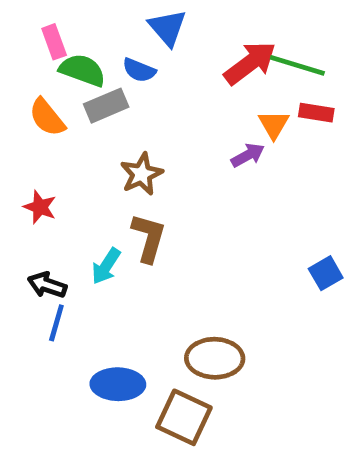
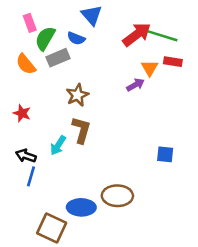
green semicircle: (82, 70) -> (45, 38), turned -80
blue square: (326, 273) -> (165, 154), moved, turned 36
blue ellipse: (118, 384) -> (81, 207), moved
brown square: (184, 417) -> (52, 228), moved

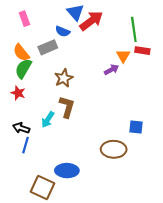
red arrow: (137, 34) -> (91, 21), moved
green line: (163, 36) -> (134, 29), turned 65
green semicircle: (45, 38) -> (23, 69), moved
brown ellipse: (117, 196) -> (114, 149), moved

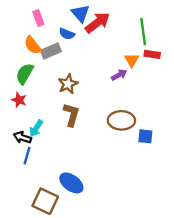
pink rectangle: (24, 19) -> (38, 18), moved
orange semicircle: (21, 53) -> (33, 45), moved
cyan arrow: (48, 120) -> (36, 128), moved
brown ellipse: (114, 149) -> (121, 120), moved
blue ellipse: (67, 171) -> (71, 183), turned 35

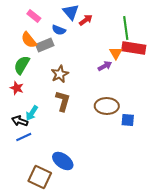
pink rectangle: (38, 18) -> (34, 16), turned -32
red arrow: (98, 23) -> (86, 20), size x0.6
red rectangle: (152, 54) -> (134, 48), size x1.6
blue line: (27, 156) -> (24, 137), turned 49

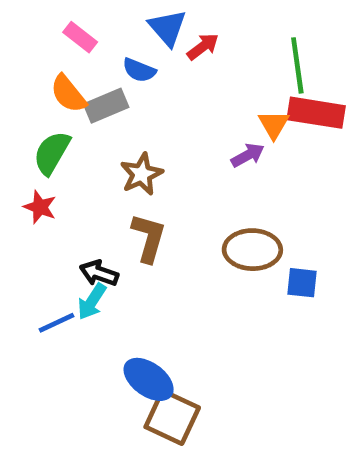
cyan arrow: (32, 113) -> (92, 302), moved
black arrow: (20, 121) -> (99, 273), moved
brown square: (40, 177) -> (172, 417), moved

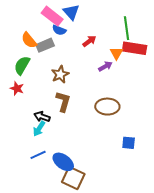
pink rectangle: (80, 37) -> (52, 16), moved, size x1.5
red arrow: (203, 47) -> (89, 41), moved
blue square: (302, 283) -> (129, 143), moved
blue line: (56, 323) -> (38, 155), moved

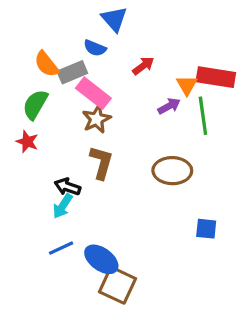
pink rectangle: (52, 16) -> (93, 93), moved
green line: (127, 28) -> (203, 116), moved

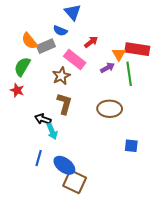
pink rectangle: (93, 93) -> (75, 59), moved
cyan arrow: (63, 206) -> (52, 131), moved, turned -56
blue line: (61, 248) -> (39, 158), turned -49

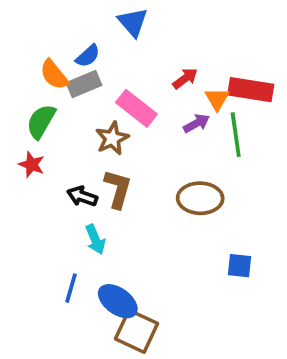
blue semicircle: (60, 31) -> (88, 56), moved, turned -64
red arrow: (91, 42) -> (185, 78), moved
black arrow: (43, 119) -> (82, 196), moved

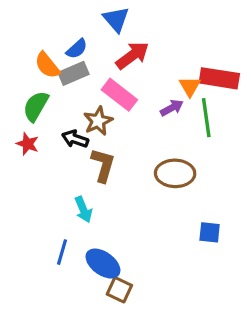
red arrow: (185, 78) -> (132, 55), moved, size x1.5
black arrow: (82, 196) -> (75, 139), moved
brown square: (136, 331) -> (119, 290), size x0.7

